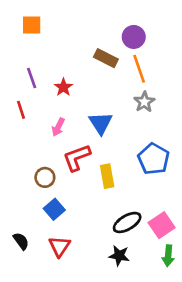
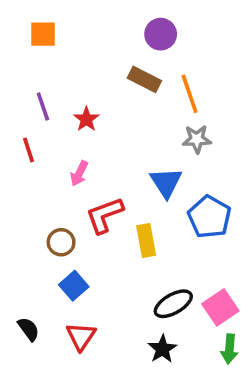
purple circle: (134, 37) -> (161, 34), moved
gray star: (144, 102) -> (197, 139), turned 30
blue triangle: (101, 123) -> (166, 183), moved
black star: (119, 256) -> (162, 349), turned 30

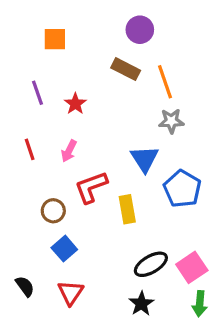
orange square: (43, 34) -> (55, 39), moved
red line: (29, 150) -> (30, 149), moved

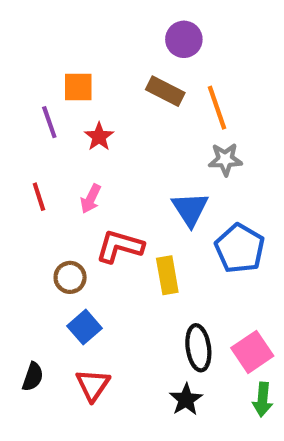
orange square: (55, 39) -> (78, 87), moved
red L-shape: (91, 187) -> (120, 246), turned 36
black ellipse: (151, 264) -> (198, 348), turned -68
black semicircle: (25, 286) -> (33, 377), turned 55

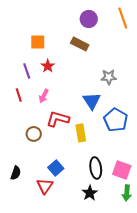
orange line: (217, 108) -> (123, 18), moved
purple line: (49, 122) -> (27, 71), moved
blue square: (85, 327) -> (56, 168), moved
pink square: (252, 352) -> (122, 170), turned -36
black semicircle: (33, 377) -> (16, 173), moved

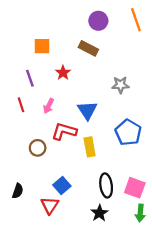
red star: (48, 66) -> (63, 73), moved
blue triangle: (92, 101) -> (87, 110), moved

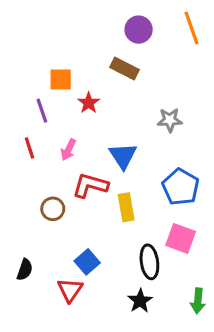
orange square: (42, 46) -> (61, 79), moved
pink square: (135, 188) -> (181, 238), moved

